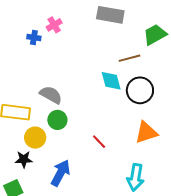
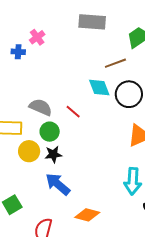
red line: (99, 142) -> (73, 112), moved
black star: (24, 159) -> (53, 154), moved
blue arrow: (61, 173) -> (58, 184), turned -72

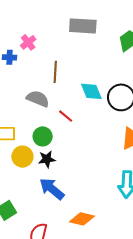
brown line: (115, 63) -> (55, 72), moved, turned -65
gray semicircle: (41, 107) -> (38, 99), moved

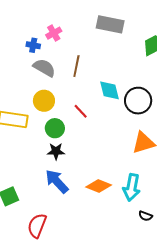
gray semicircle: (38, 99) -> (44, 68), moved
yellow circle: (22, 157) -> (44, 101), moved
orange diamond: (82, 219) -> (99, 186), moved

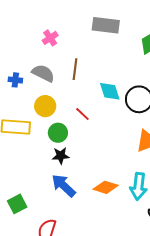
blue cross: (33, 45) -> (15, 80), moved

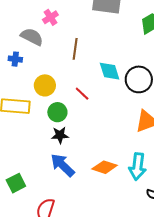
gray semicircle: (43, 73) -> (32, 37), moved

